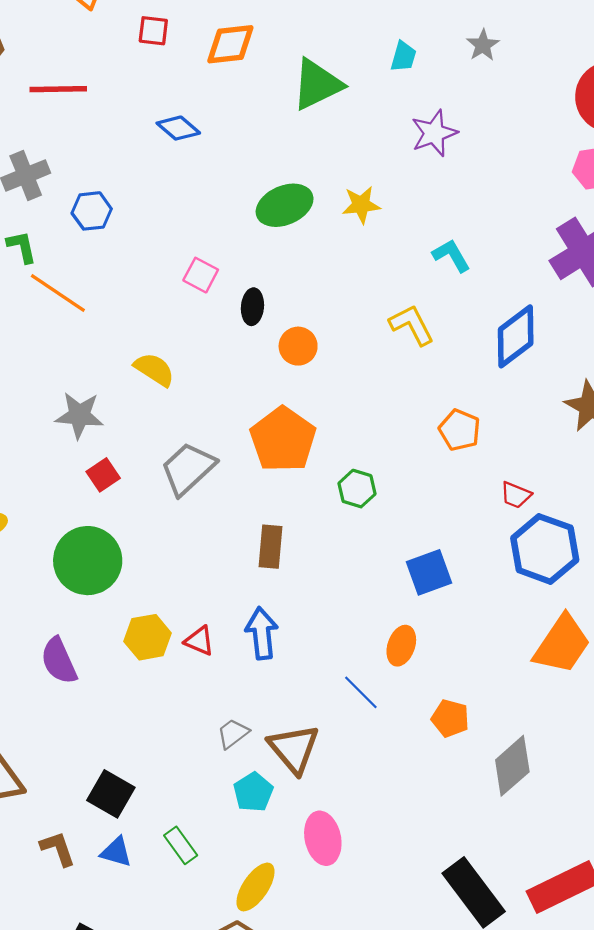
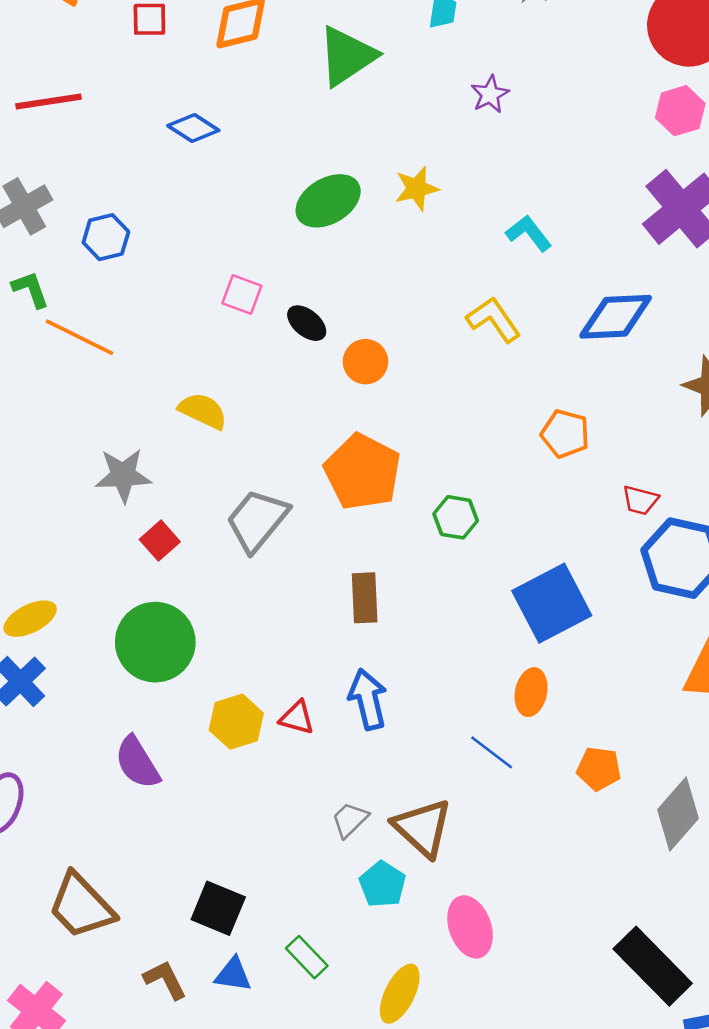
purple star: (434, 133) -> (490, 94), size x0.7
black ellipse: (252, 307) -> (307, 323), turned -48
blue diamond: (516, 336) -> (616, 317), turned 42
blue square: (429, 572) -> (552, 603), size x1.4

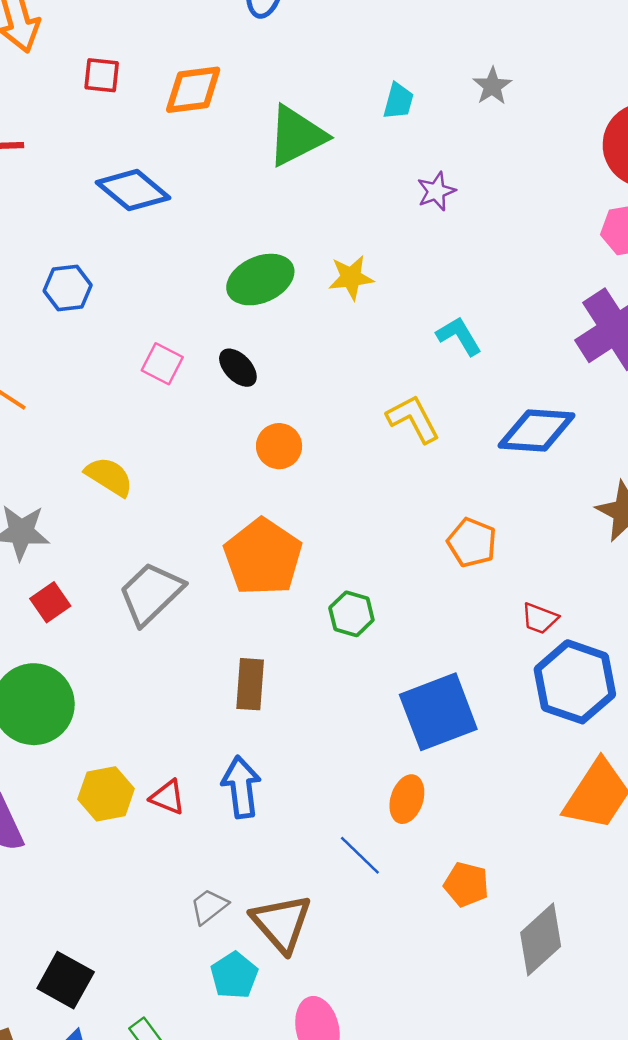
blue diamond: (193, 128) -> (133, 190), size x1.4
blue hexagon: (106, 237) -> (68, 288), moved
black ellipse: (307, 323) -> (238, 368), moved

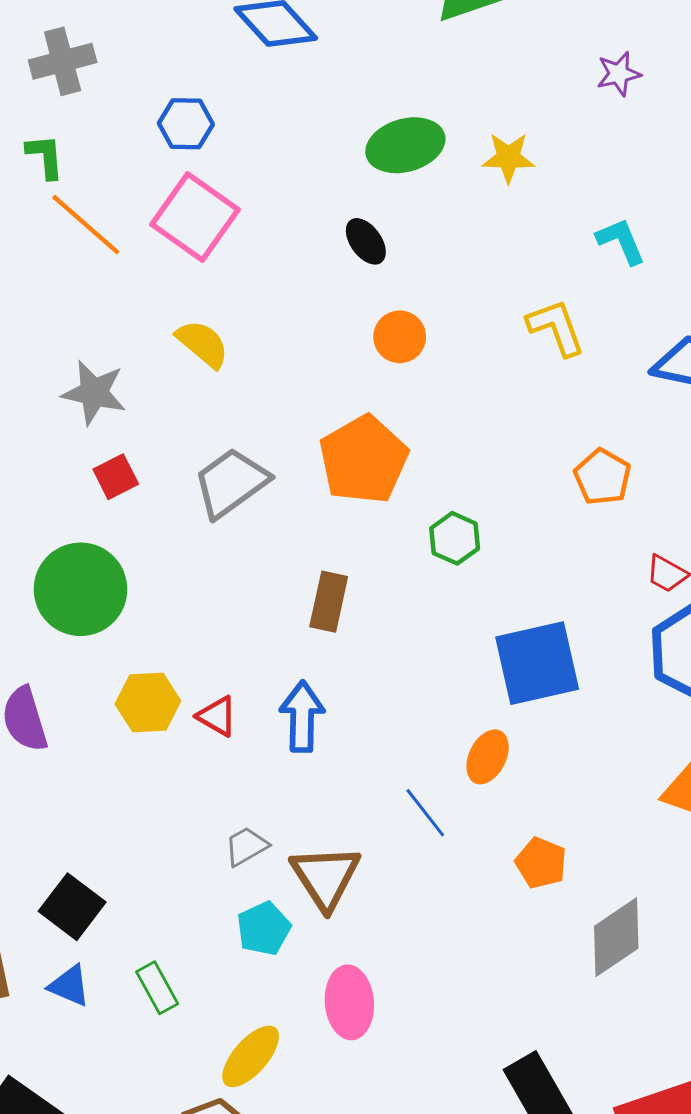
pink square: (162, 364) -> (195, 217), moved, size x1.8

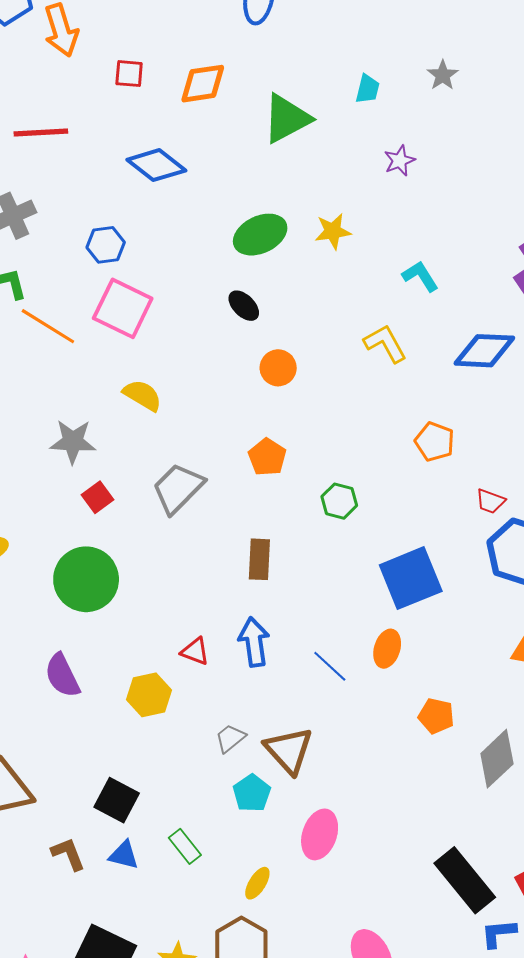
orange pentagon: (364, 460) -> (267, 457), size x0.6
yellow hexagon: (148, 702) -> (149, 695), moved
blue line: (425, 813) -> (330, 666), moved
pink ellipse: (349, 1002) -> (320, 834), turned 33
yellow ellipse: (251, 1056) -> (257, 883), size x0.7

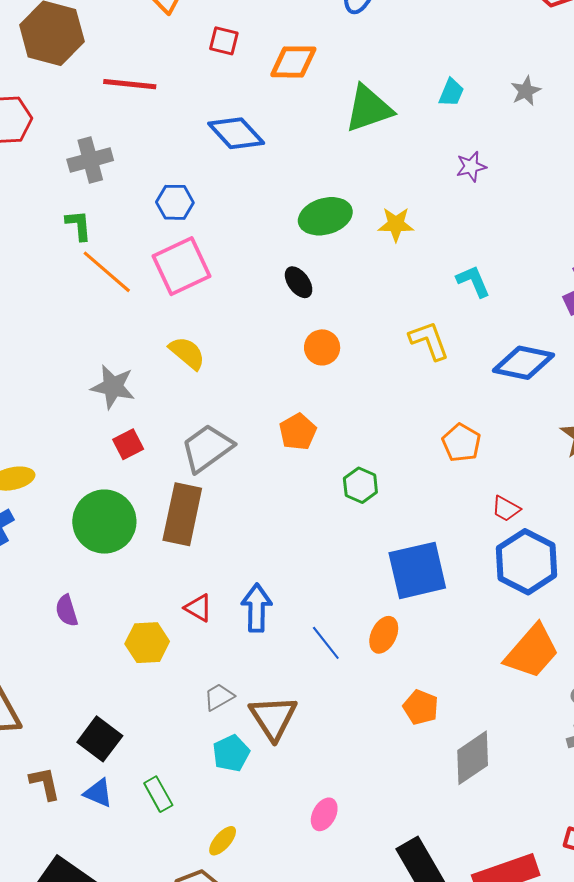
pink square: (123, 308) -> (181, 266), turned 30
brown rectangle: (259, 559) -> (182, 514), moved, size x1.5
purple semicircle: (62, 676) -> (67, 611), size x0.7
pink ellipse: (320, 834) -> (324, 814), moved, size x0.7

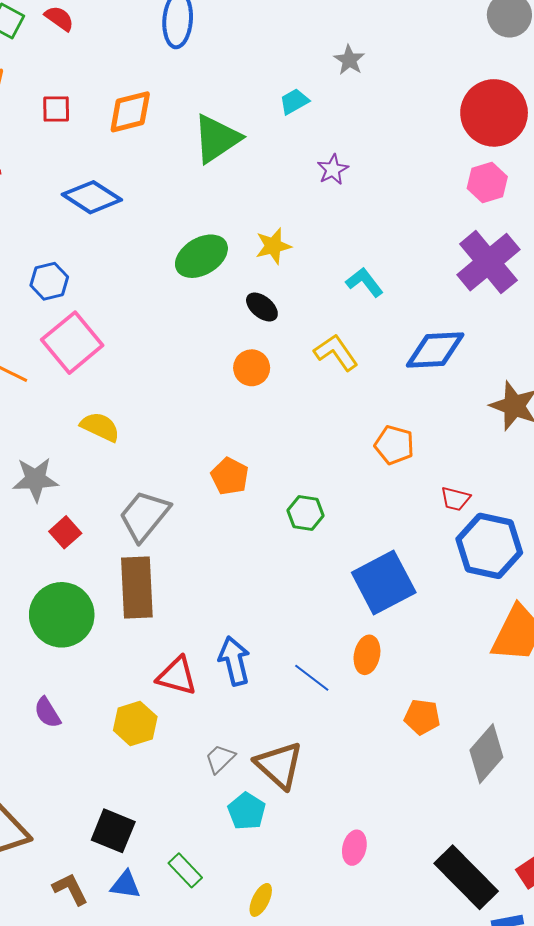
gray star: (526, 91) -> (349, 60), moved
cyan trapezoid: (451, 93) -> (294, 102), turned -128
black ellipse: (299, 282) -> (262, 307), moved
orange circle: (322, 347) -> (252, 368), moved
red triangle: (198, 608) -> (177, 676), size x1.4

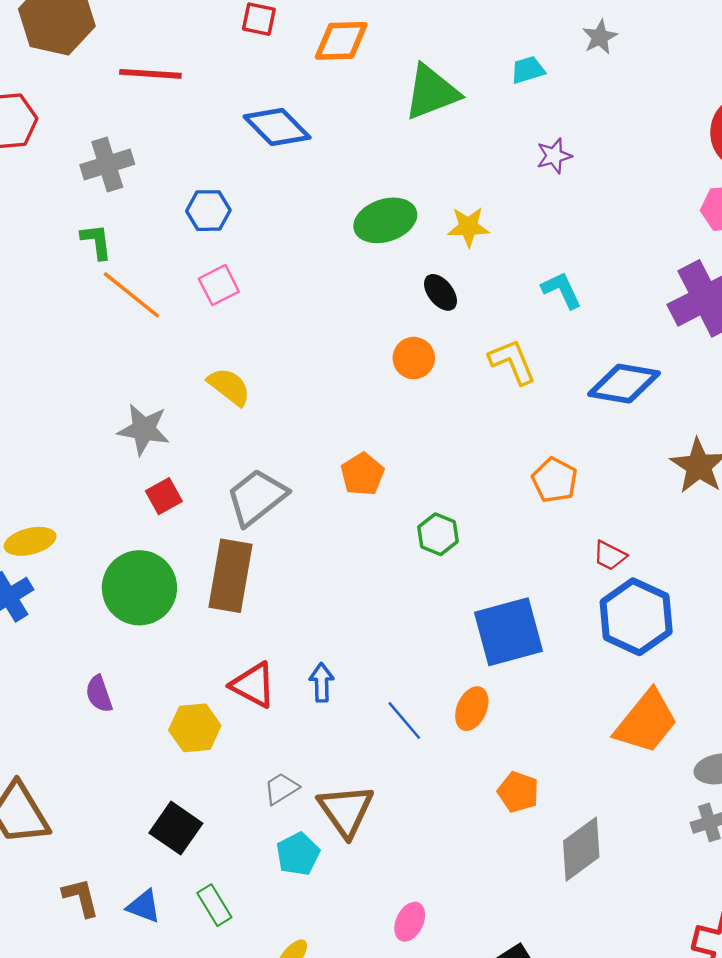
pink square: (72, 343) -> (219, 285), size x0.6
blue arrow: (234, 661) -> (322, 682), size x0.7
black square: (113, 831) -> (176, 828), moved

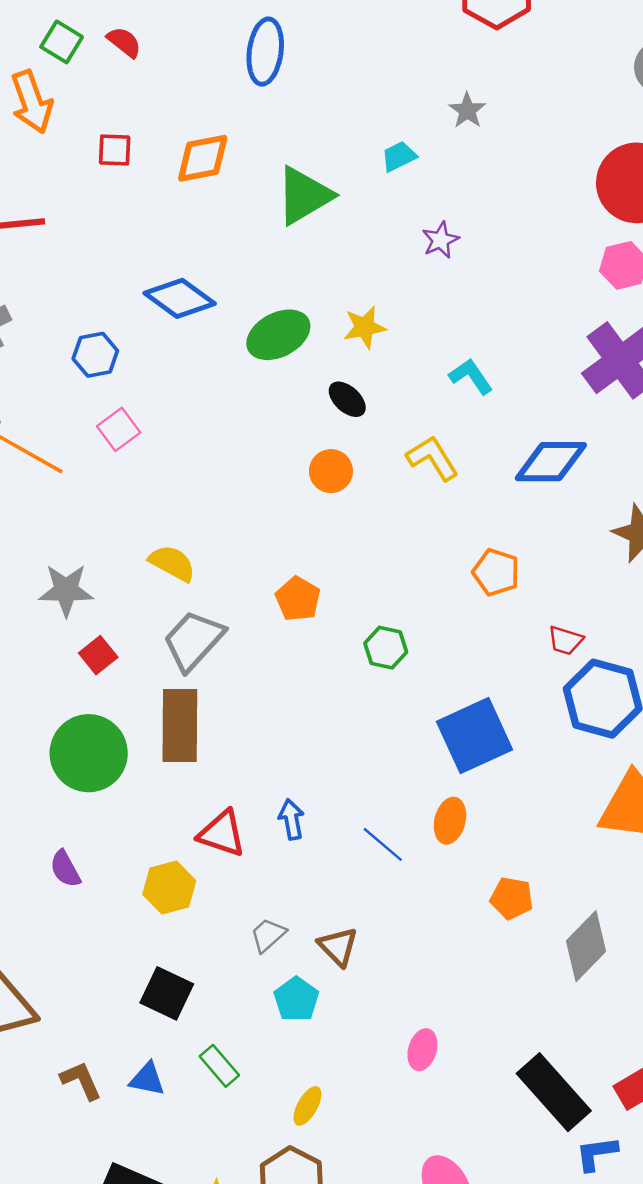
blue diamond: (277, 127) -> (180, 298), moved
yellow semicircle: (229, 387) -> (172, 563), moved
brown triangle: (346, 810) -> (338, 947), size x0.7

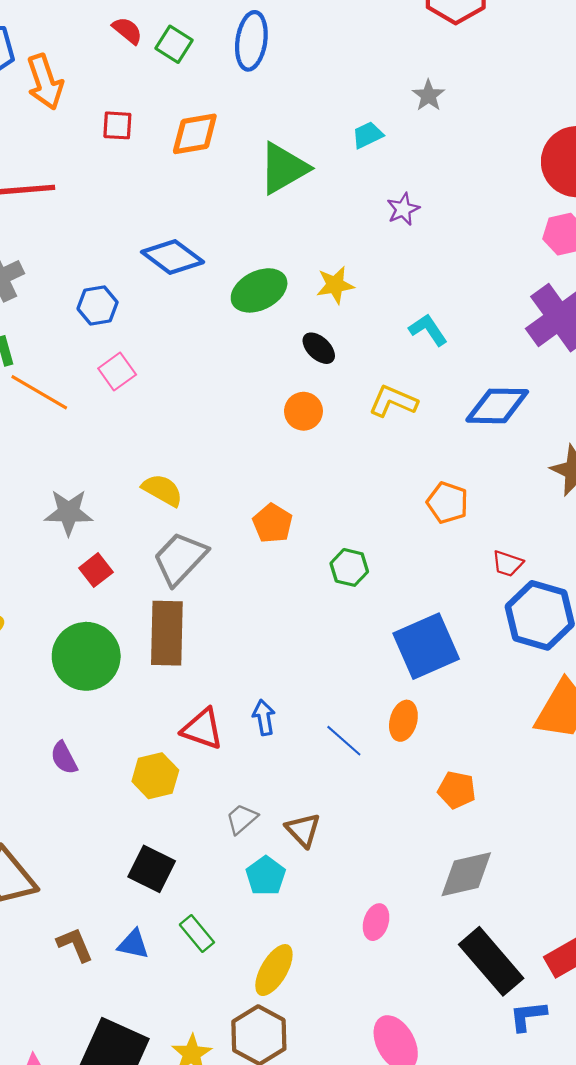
green square: (62, 42) -> (174, 44), moved
yellow L-shape: (433, 458) -> (393, 401), turned -36
gray diamond: (586, 946) -> (466, 874), moved, turned 32
yellow ellipse: (307, 1106) -> (274, 970), size x1.5

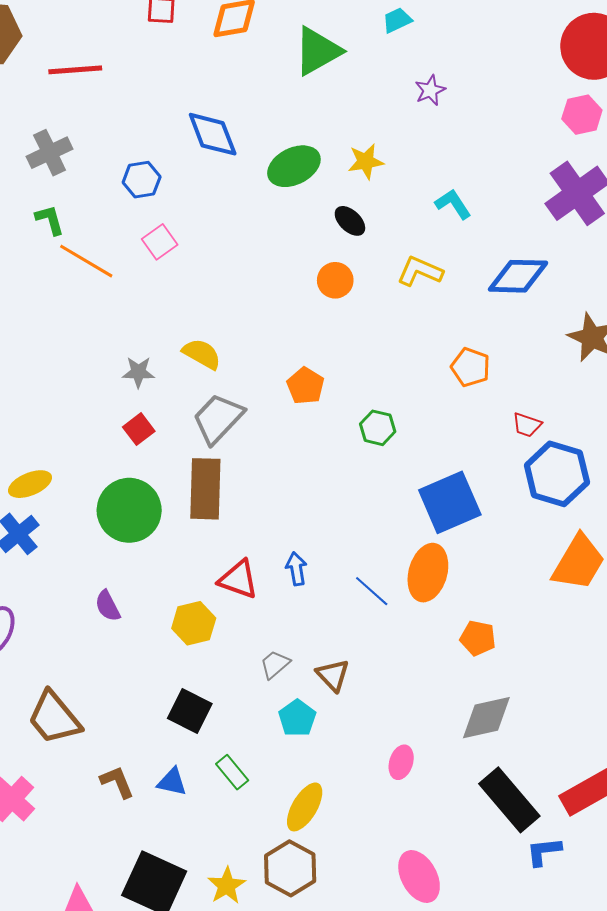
blue diamond: (173, 257) -> (213, 134), turned 32
gray star: (69, 512) -> (138, 372), moved, size x0.7
orange ellipse: (403, 721) -> (428, 573), size x1.5

